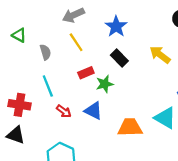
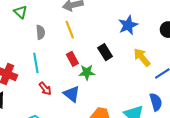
blue star: (116, 26) -> (128, 25), moved
red rectangle: (86, 73) -> (72, 59), turned 72

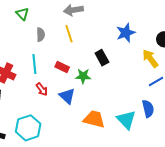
yellow arrow: (142, 57) -> (150, 58), moved
red rectangle: (72, 59) -> (62, 67), moved, turned -40

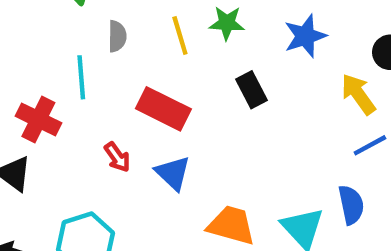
cyan line: (34, 64) -> (81, 77), moved
red rectangle: (62, 67) -> (163, 109), size x1.6
green star: (83, 76) -> (227, 23), moved

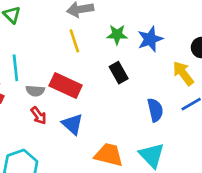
green star: (227, 23) -> (117, 35), moved
gray semicircle: (117, 36) -> (35, 91), moved, turned 96
blue semicircle: (351, 205) -> (155, 110), moved

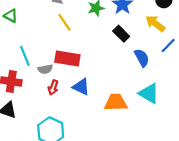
black rectangle: (119, 73) -> (121, 34), moved
red arrow: (39, 116) -> (53, 87), turned 72

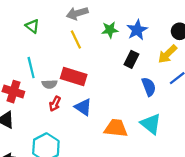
green triangle: (11, 16) -> (32, 26), moved
yellow arrow: (155, 23) -> (168, 54), turned -90
black rectangle: (121, 34) -> (131, 59), turned 63

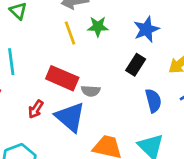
green star: (110, 30) -> (98, 27), moved
gray semicircle: (50, 84) -> (91, 91), moved
blue triangle: (83, 107) -> (70, 117), size x1.4

